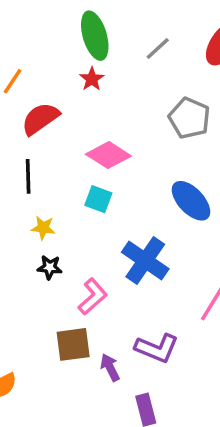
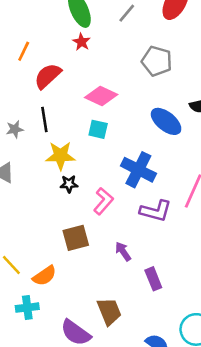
yellow star: (43, 228) -> (60, 156), size x1.6
brown square: (73, 344) -> (76, 238), moved
purple L-shape: (157, 348) -> (156, 211), moved

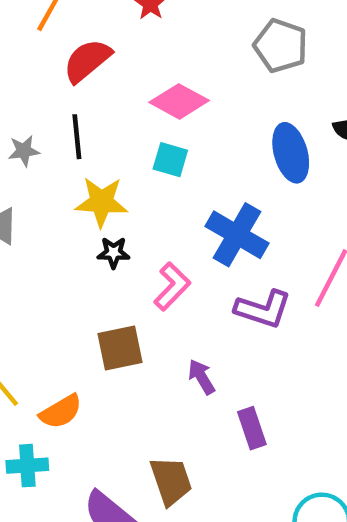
blue ellipse: (166, 121) -> (291, 153), turned 32

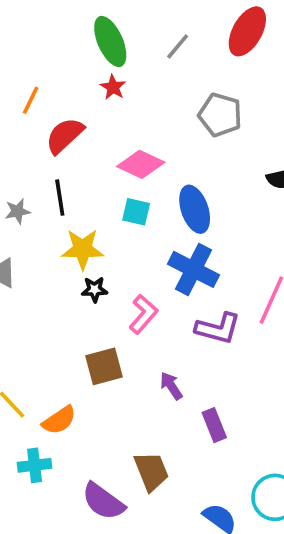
blue ellipse: (291, 153) -> (195, 209), moved

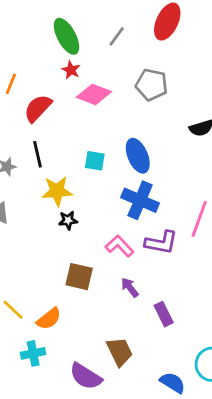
pink diamond: (141, 164) -> (94, 94), moved
pink L-shape: (143, 314) -> (119, 246), moved, turned -80
brown square: (104, 366) -> (79, 277), turned 32

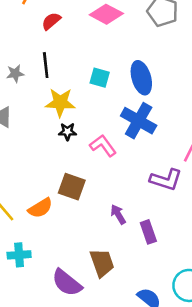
red semicircle: (38, 108) -> (51, 21), size x0.7
purple L-shape: (161, 242) -> (166, 180), moved
pink L-shape: (119, 246) -> (103, 146), moved
purple arrow: (130, 287) -> (118, 214), moved
orange semicircle: (49, 319) -> (40, 208), moved

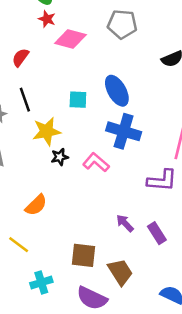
brown square: (72, 187) -> (84, 255), moved
orange semicircle: (40, 208) -> (36, 205), moved

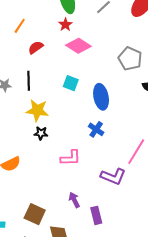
gray pentagon: (122, 24) -> (130, 59), moved
cyan square: (78, 100) -> (71, 83), moved
blue cross: (124, 131) -> (96, 129), size x0.6
pink L-shape: (96, 162) -> (71, 158), moved, turned 120

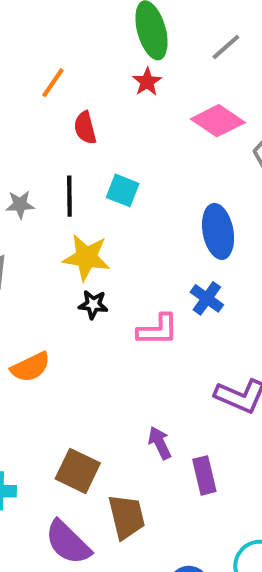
pink diamond: (78, 46) -> (218, 121), moved
red semicircle: (36, 47) -> (85, 128), turned -70
cyan square: (71, 83) -> (123, 190), moved
pink L-shape: (71, 158) -> (158, 330), moved

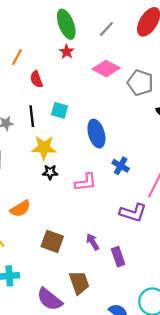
blue ellipse: (218, 231) -> (96, 134), moved
blue cross: (207, 298) -> (121, 166), moved
brown square: (78, 471) -> (52, 241), moved

